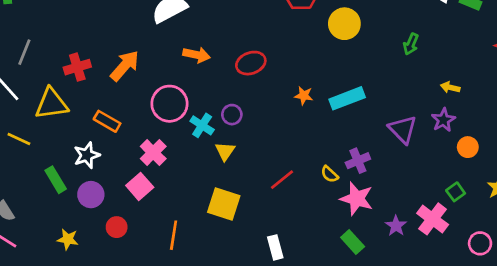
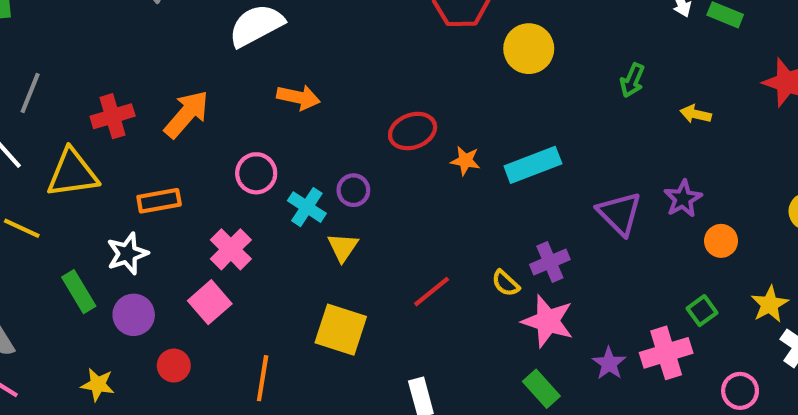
red ellipse: (251, 63) -> (413, 131), moved
yellow arrow: (450, 87) -> (696, 114), moved
pink circle: (169, 104) -> (256, 173), size x0.7
orange rectangle: (107, 121) -> (159, 201), turned -40
pink cross: (433, 219) -> (666, 353), turned 36

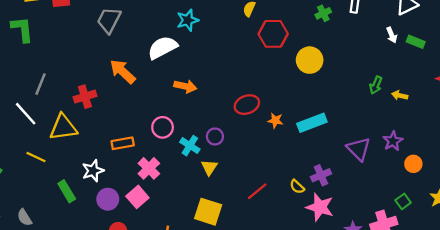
green arrow: (632, 80) -> (376, 85), moved
orange arrow: (186, 114) -> (123, 71), moved, turned -88
orange rectangle: (159, 201) -> (123, 143), moved
purple circle: (134, 315) -> (108, 199), moved

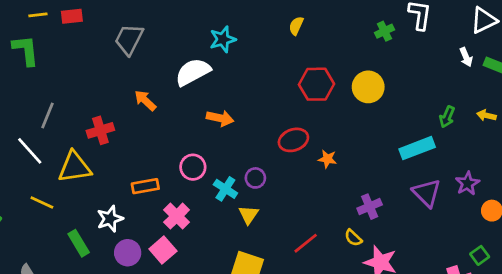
red hexagon: (273, 34) -> (317, 84), moved
orange arrow: (123, 71) -> (145, 101), size x0.7
yellow arrow: (400, 95) -> (486, 115), moved
cyan rectangle: (312, 123) -> (417, 148), moved
purple cross: (321, 175) -> (370, 207), moved

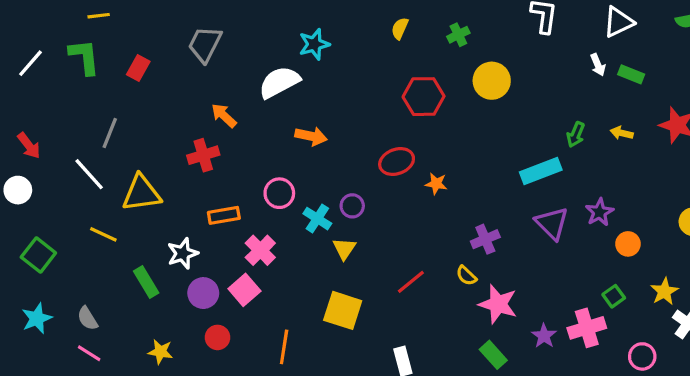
red rectangle: (72, 16) -> (138, 68), moved, turned -55
green cross: (385, 31) -> (458, 35), moved
yellow circle: (368, 87) -> (492, 81), moved
red cross: (100, 130) -> (203, 155), moved

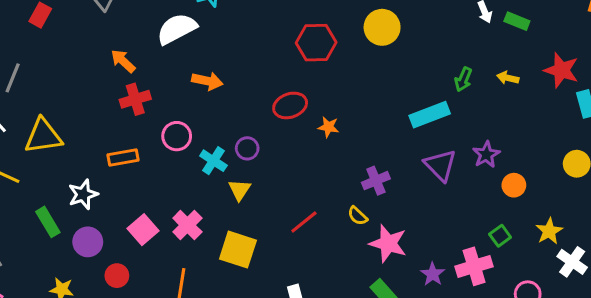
red cross: (203, 155) -> (135, 99), moved
pink cross: (260, 250) -> (187, 225), moved
purple circle: (203, 293) -> (88, 242), moved

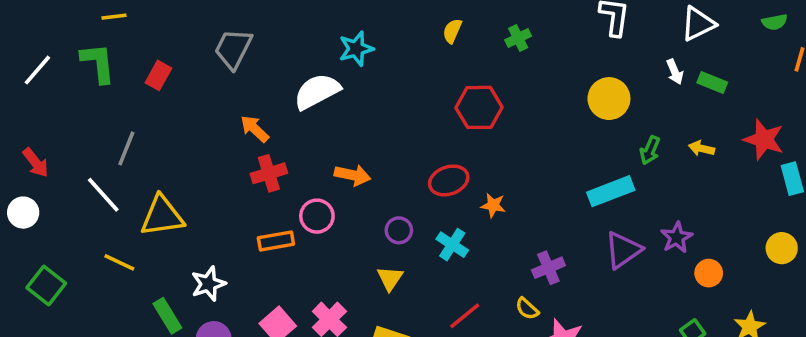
yellow circle: (382, 27) -> (609, 99), moved
orange arrow: (207, 81) -> (353, 175), moved
orange rectangle: (123, 158) -> (276, 241), moved
cyan cross: (213, 161) -> (452, 245), moved
purple triangle: (440, 165) -> (623, 250), turned 40

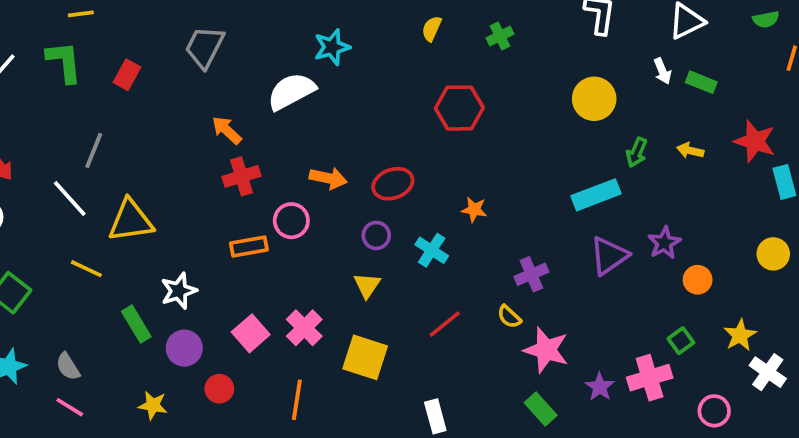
red ellipse: (449, 180) -> (393, 184), moved

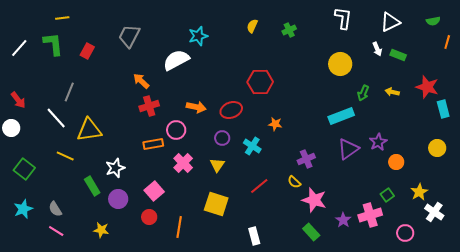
red hexagon: (459, 108) -> (260, 82), moved
pink cross: (304, 328) -> (183, 163), moved
red circle: (219, 389) -> (149, 217), moved

